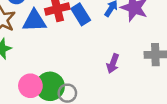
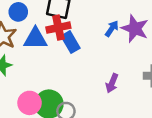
blue rectangle: (81, 14) -> (71, 42), moved

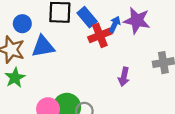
red cross: (58, 28) -> (100, 35), moved
blue rectangle: (71, 42) -> (87, 17), moved

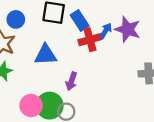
blue triangle: (43, 46) -> (46, 55), moved
purple arrow: (124, 77) -> (71, 81), moved

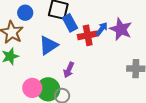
blue rectangle: (80, 21) -> (70, 23), moved
blue triangle: (46, 55) -> (48, 45), turned -35

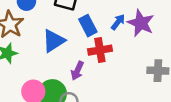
blue rectangle: (70, 23) -> (88, 26), moved
red cross: (88, 35) -> (100, 50), moved

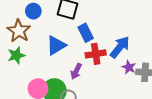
blue arrow: (118, 22) -> (120, 47), moved, size x1.6
purple star: (141, 23) -> (129, 67), moved, size x0.6

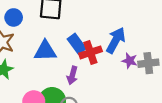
blue rectangle: (86, 33) -> (77, 44), moved
blue triangle: (56, 45) -> (45, 51), turned 40

